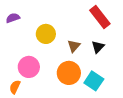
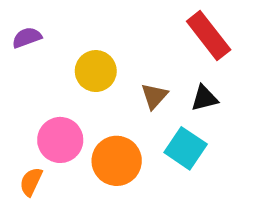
black triangle: (98, 47) -> (204, 98), turned 32
orange circle: (69, 73) -> (117, 161), moved
cyan square: (94, 81) -> (186, 148), moved

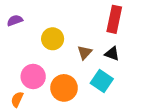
red rectangle: (209, 36) -> (114, 19), turned 50
black triangle: (204, 98) -> (112, 54), turned 35

